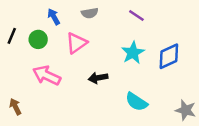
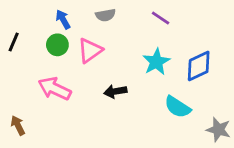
green circle: (38, 39) -> (57, 45), moved
cyan semicircle: (136, 102) -> (178, 107), moved

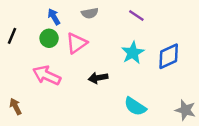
cyan semicircle: (178, 107) -> (135, 106), moved

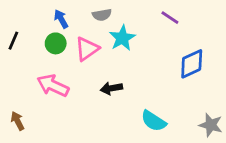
purple line: (136, 16) -> (170, 18), moved
cyan star: (133, 53) -> (122, 38), moved

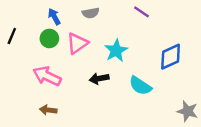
purple line: (170, 18) -> (142, 12), moved
cyan star: (122, 38) -> (116, 51), moved
brown arrow: (18, 121) -> (48, 110), moved, turned -56
cyan semicircle: (154, 121) -> (140, 86), moved

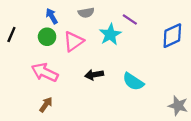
purple line: (142, 12) -> (130, 20), moved
cyan star: (116, 51) -> (110, 34), moved
blue diamond: (171, 57) -> (172, 36), moved
brown arrow: (48, 110) -> (46, 105), turned 119

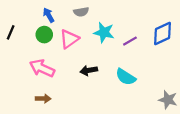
purple line: (130, 20) -> (130, 41), moved, turned -64
cyan star: (110, 34) -> (104, 32), turned -30
brown arrow: (46, 105) -> (43, 99), turned 56

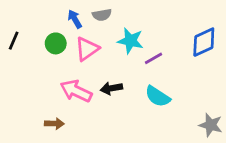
blue arrow: (49, 15) -> (75, 19), moved
purple line: (130, 41) -> (154, 58), moved
pink arrow: (42, 68) -> (76, 91), moved

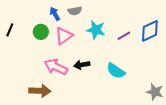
purple line: (154, 58) -> (124, 36), moved
brown arrow: (54, 124) -> (40, 91), size x1.5

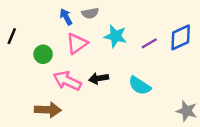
green circle: (41, 32) -> (43, 54), moved

